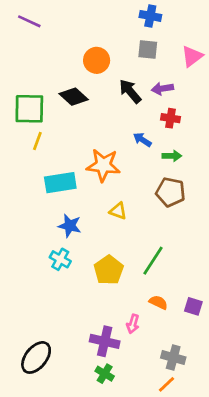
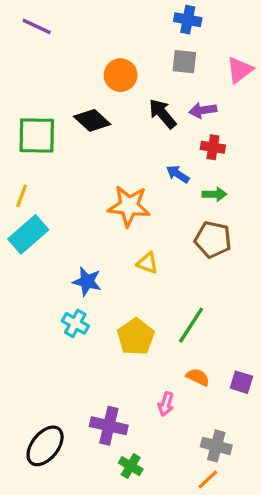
yellow line: (37, 141) -> (22, 196), moved
cyan rectangle: (60, 183) -> (28, 234), moved, turned -32
purple cross: (105, 341) -> (109, 426), moved

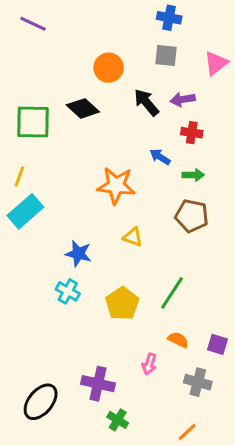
gray cross: (216, 446) -> (198, 382), moved

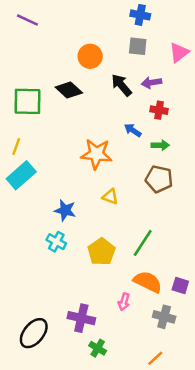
orange semicircle: (178, 340) -> (148, 282), size x1.6

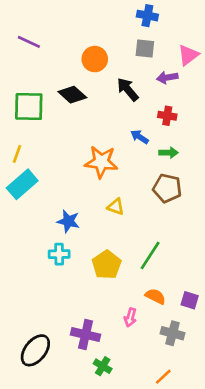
purple line: (27, 20) -> (29, 42), moved
purple arrow: (151, 83) -> (167, 77), moved
cyan cross: (56, 242) -> (59, 254), turned -30
orange semicircle: (148, 282) -> (155, 296), size x0.7

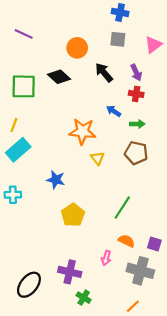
purple arrow: (167, 77) -> (136, 73), moved, turned -105
yellow triangle: (116, 207) -> (98, 158), moved, turned 32
cyan cross: (59, 254) -> (13, 195), moved
yellow pentagon: (107, 265) -> (73, 215), moved
gray cross: (172, 333) -> (140, 271), size x1.4

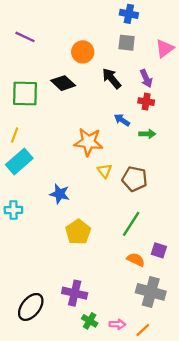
brown pentagon: (136, 153) -> (135, 179), moved
purple square: (154, 244) -> (159, 250), moved
pink arrow: (106, 258) -> (117, 324), moved, turned -104

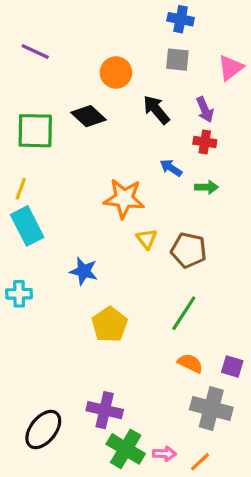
cyan rectangle: (19, 162) -> (27, 226), turned -76
purple square: (159, 250) -> (232, 367), moved
green cross: (90, 321) -> (126, 449), size x1.6

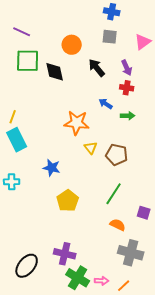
black diamond: (89, 116) -> (55, 72), turned 35
green square: (35, 131) -> (28, 61), moved
purple square: (232, 367) -> (144, 213), moved

